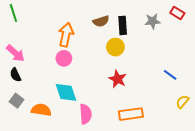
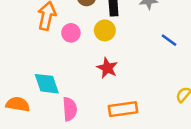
pink circle: (64, 58) -> (71, 33), moved
blue line: (170, 75) -> (169, 40), moved

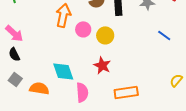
yellow circle: (105, 30) -> (105, 35), moved
red star: (107, 68) -> (102, 65), moved

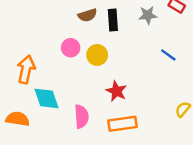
orange arrow: (63, 15) -> (26, 69), moved
red star: (102, 65) -> (116, 91), moved
pink semicircle: (82, 92) -> (81, 116), moved

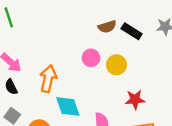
black rectangle: (113, 20) -> (132, 31), turned -54
red star: (116, 91) -> (135, 100), turned -30

